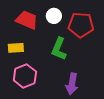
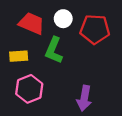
green L-shape: (59, 49) -> (54, 50), moved

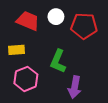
green L-shape: (54, 50) -> (58, 61), moved

